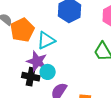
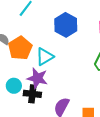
cyan circle: (48, 72) -> (14, 86), moved

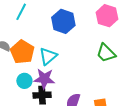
cyan circle: (14, 86) -> (24, 81), moved

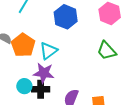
cyan circle: (24, 81) -> (24, 86), moved

